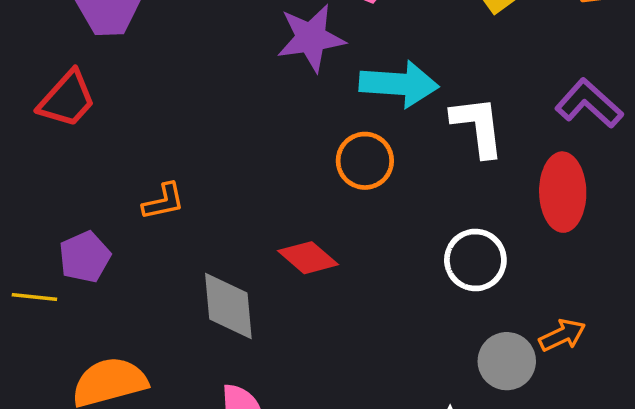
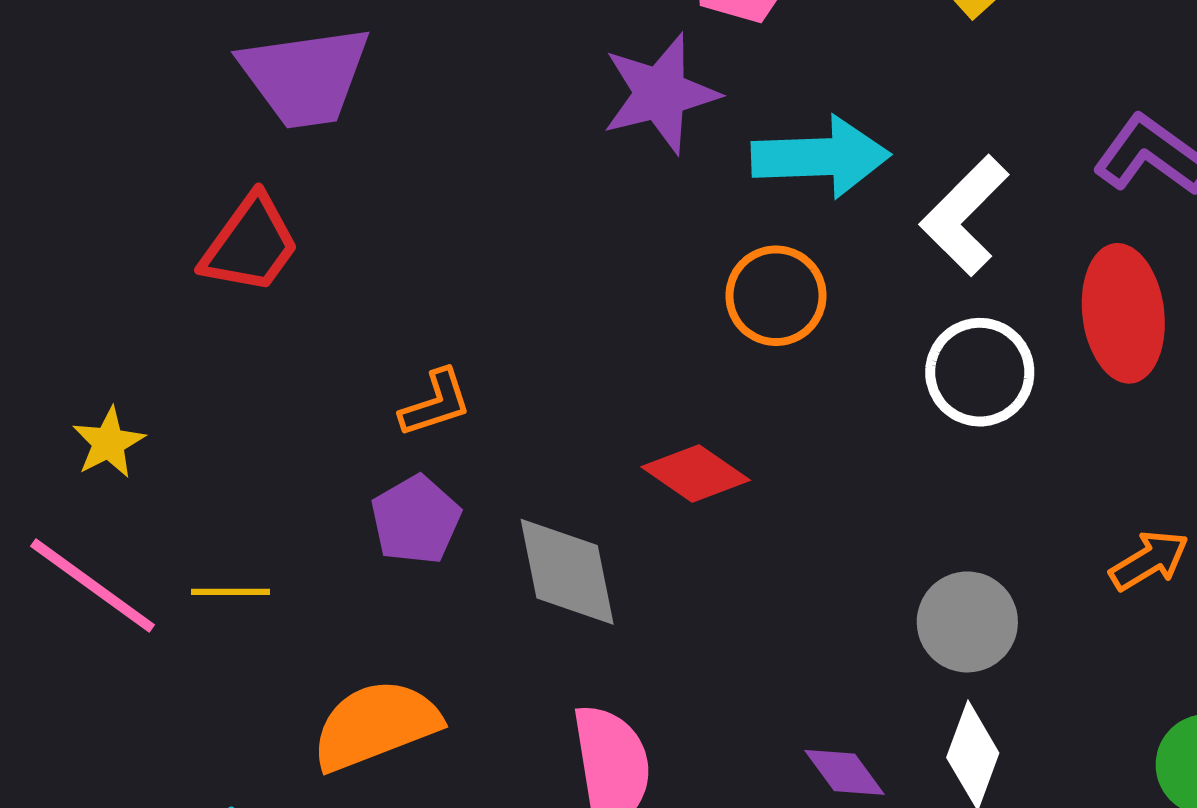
white L-shape: (478, 126) -> (964, 215), turned -122
purple pentagon: (85, 257) -> (416, 520), moved
white circle: (475, 260) -> (980, 372), moved
gray circle: (507, 361) -> (967, 622), moved

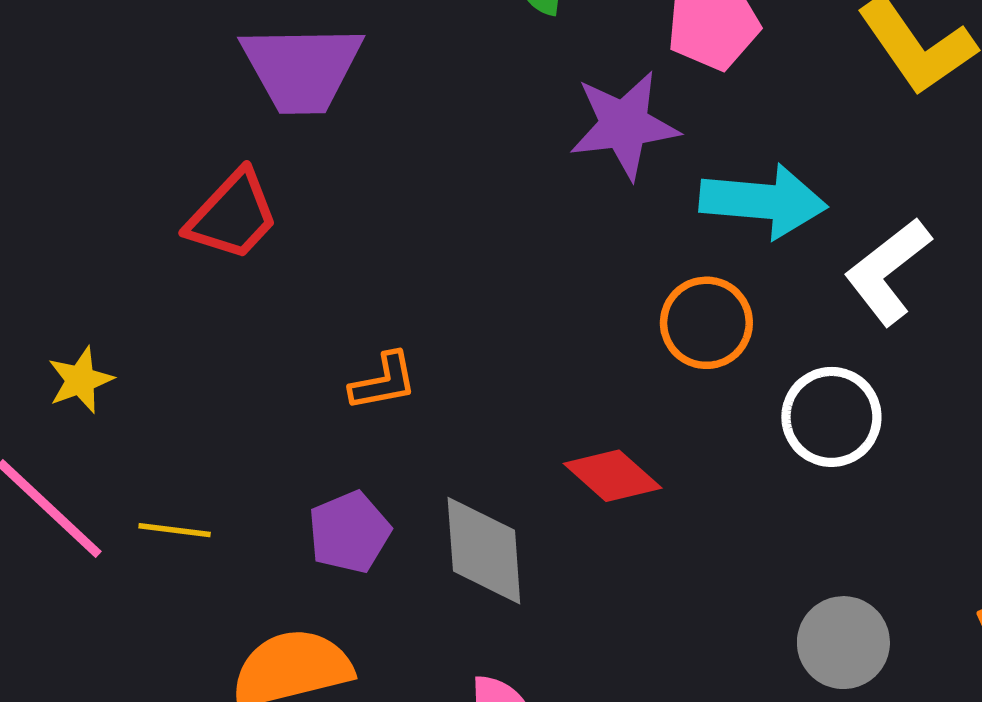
white circle: (980, 372) -> (831, 417), moved
purple pentagon: (416, 520) -> (349, 532), moved

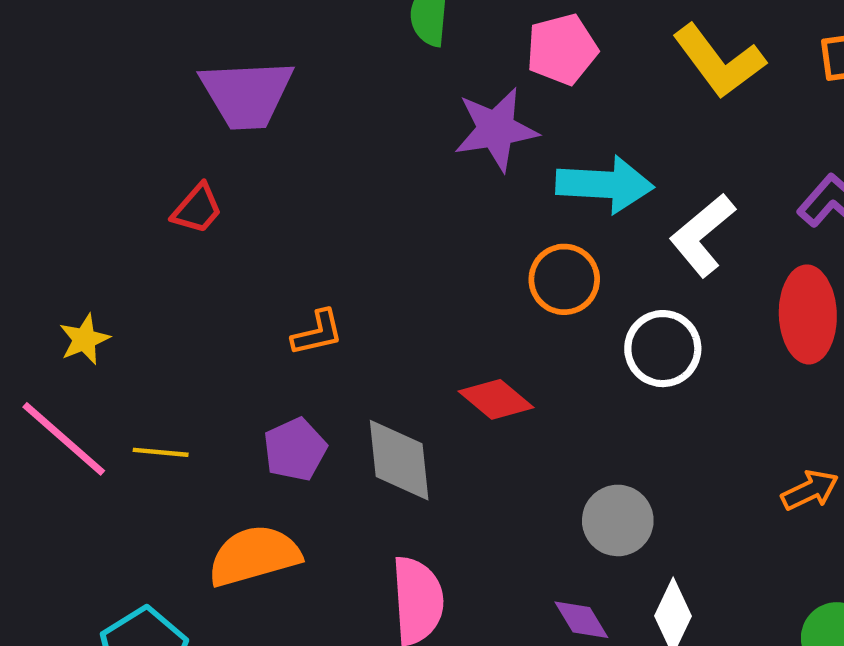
red trapezoid: (233, 215) -> (197, 209), size x0.7
gray circle: (843, 643) -> (618, 520), moved

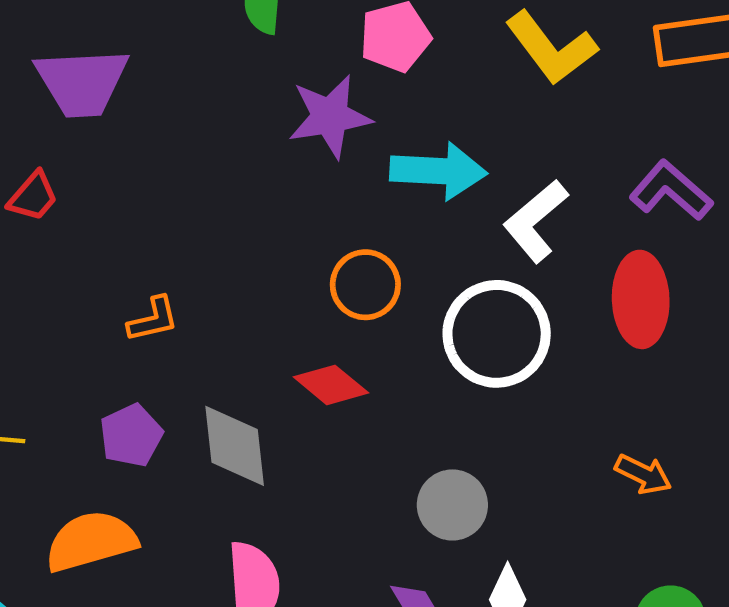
orange circle: (564, 279) -> (365, 285), moved
white circle: (663, 349) -> (497, 334), size x1.4
orange arrow: (810, 490) -> (643, 474), turned 52

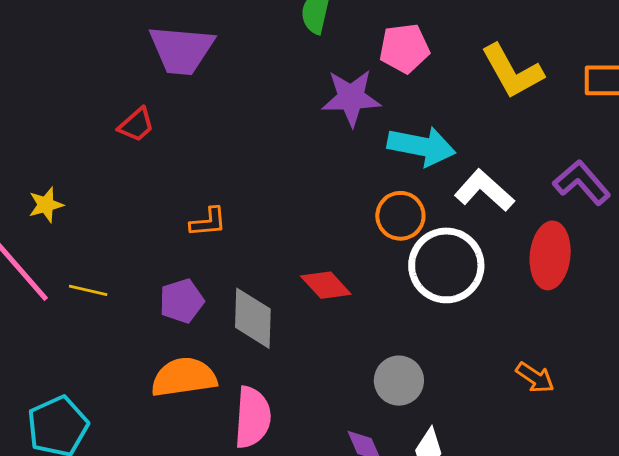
white L-shape: (535, 221) -> (484, 190), turned 74
orange circle: (365, 285) -> (400, 216), moved
orange semicircle: (91, 541) -> (184, 377), moved

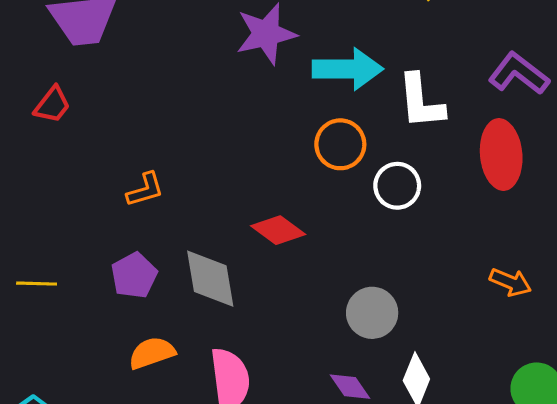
white L-shape: (484, 190) -> (421, 101), turned -126
white circle: (446, 265) -> (397, 186), size x0.6
orange semicircle: (184, 377) -> (152, 353), size x0.7

